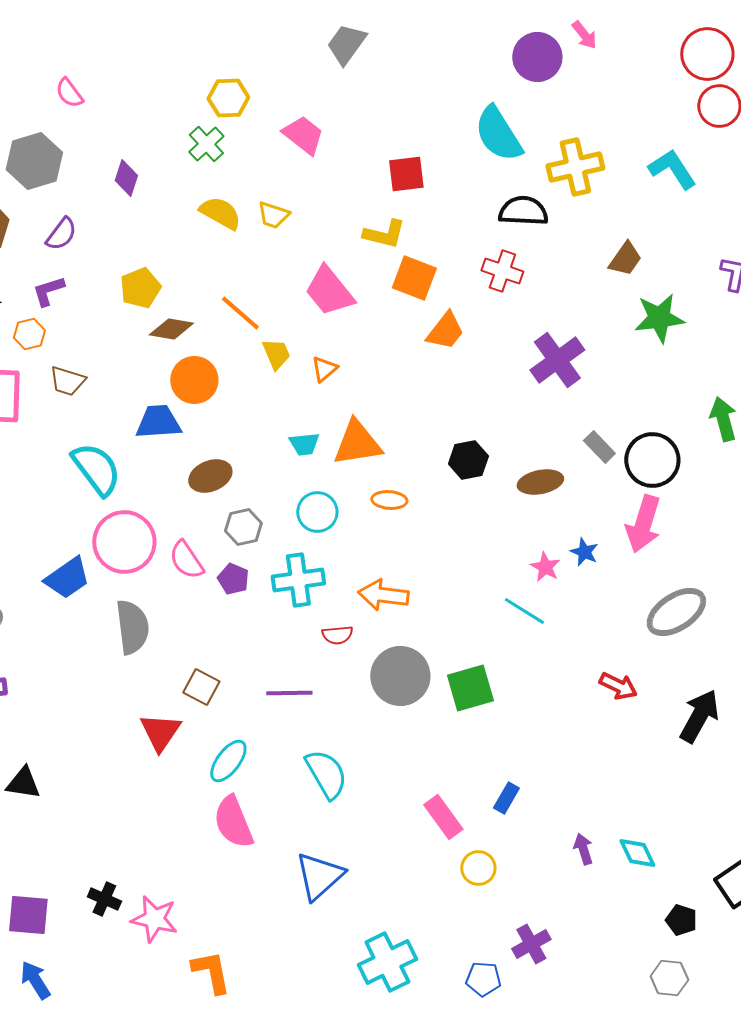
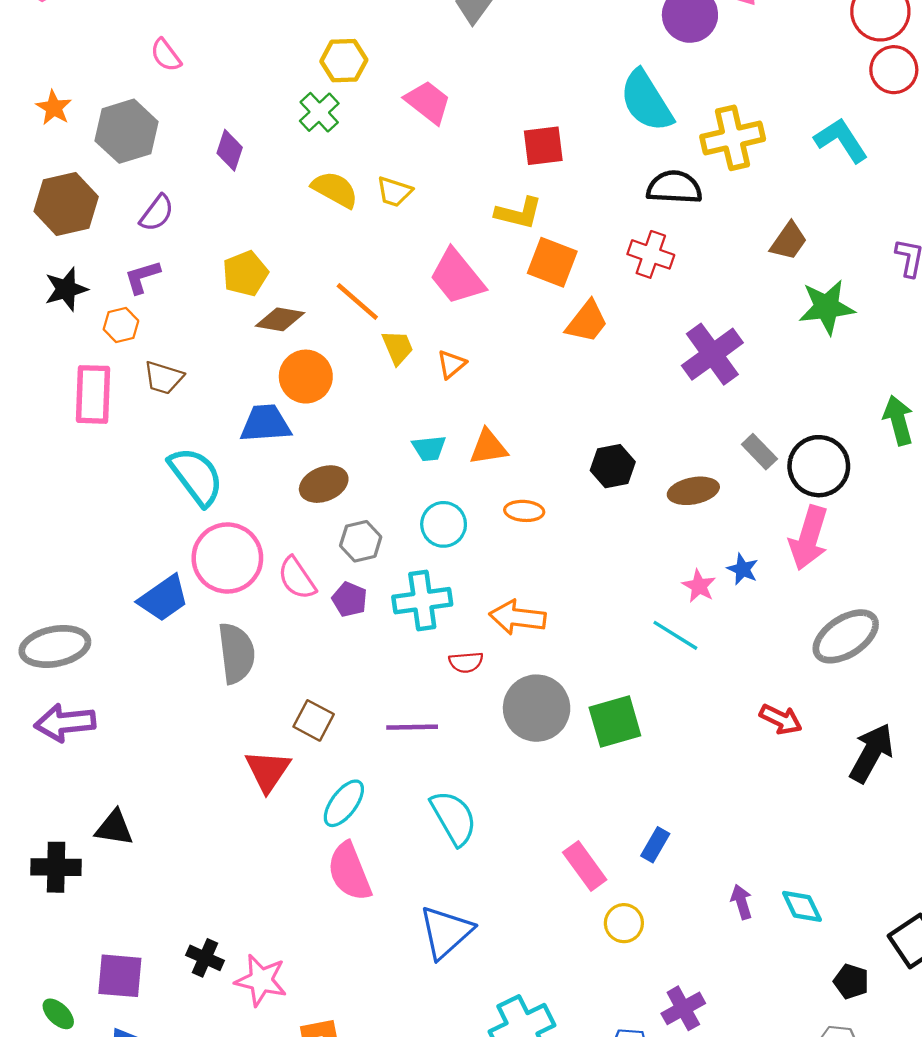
orange triangle: (357, 443) -> (488, 447), size x0.7

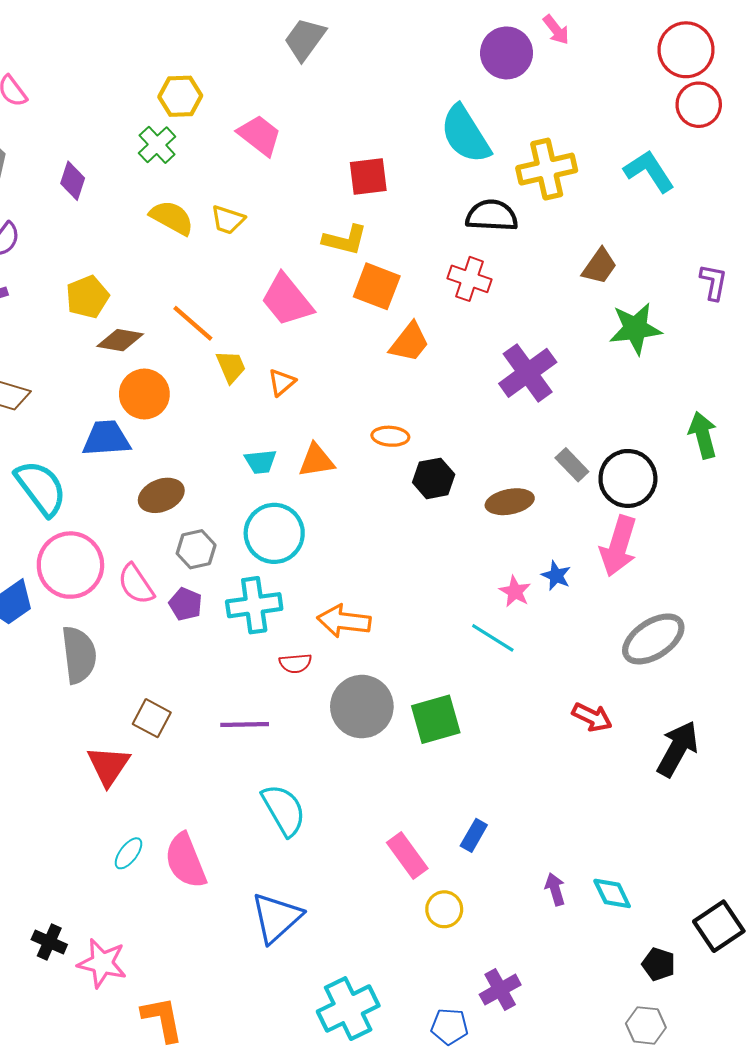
orange ellipse: (524, 511) -> (390, 436), moved
cyan circle: (444, 524) -> (274, 533), size x1.4
cyan ellipse: (344, 803) -> (129, 853), moved, size x0.7

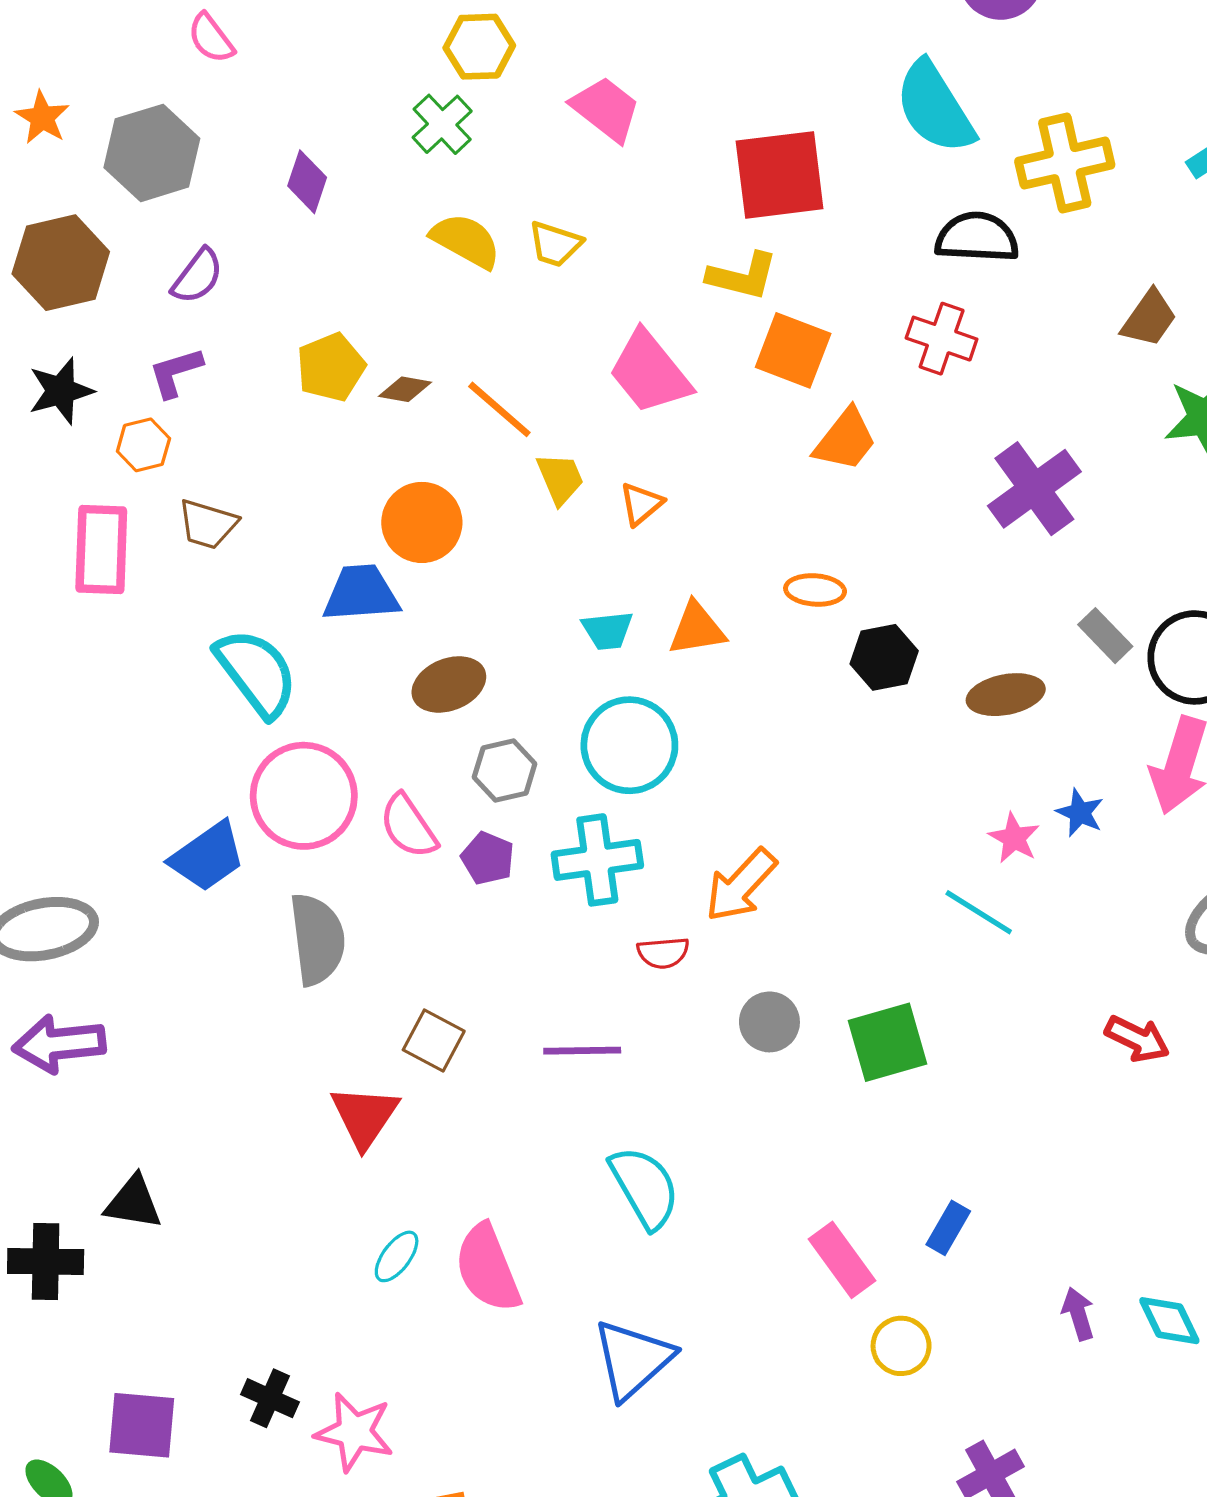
red square: (368, 176) -> (780, 175), size x1.5
brown diamond: (120, 340) -> (405, 389), moved, size x0.7
orange arrow: (344, 621) -> (741, 885), turned -54
gray circle: (362, 707) -> (769, 1022), size x0.6

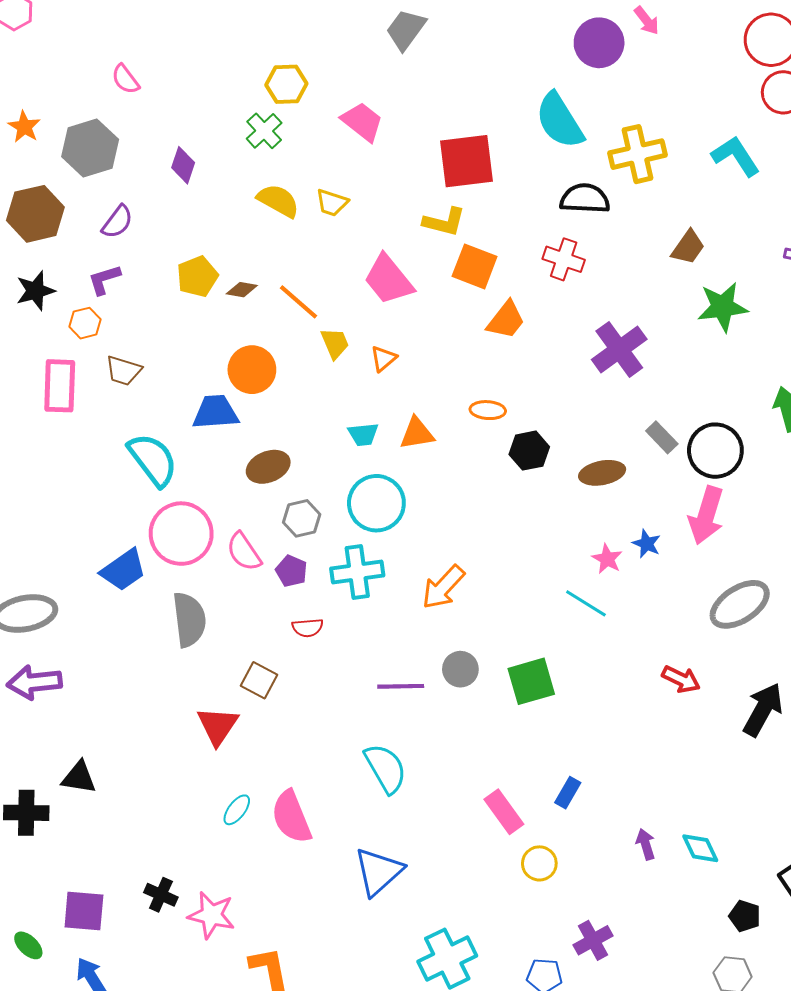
red semicircle: (663, 953) -> (308, 628), moved
purple line: (582, 1051) -> (401, 686), moved

